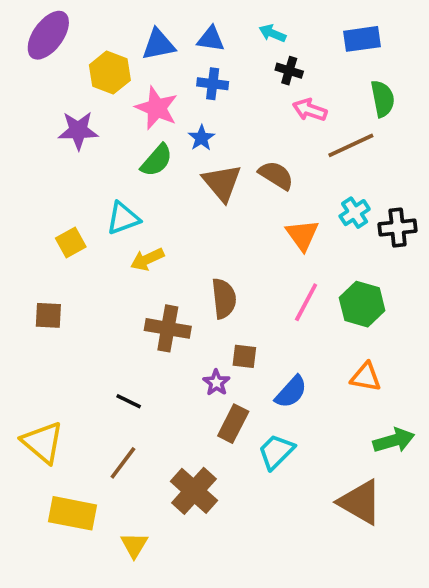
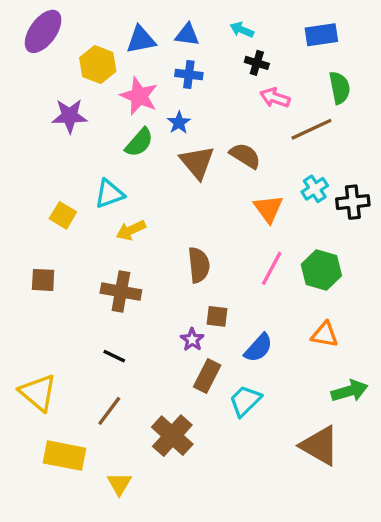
yellow square: (71, 242) -> (63, 215), turned -30
brown cross: (168, 328) -> (121, 292), moved

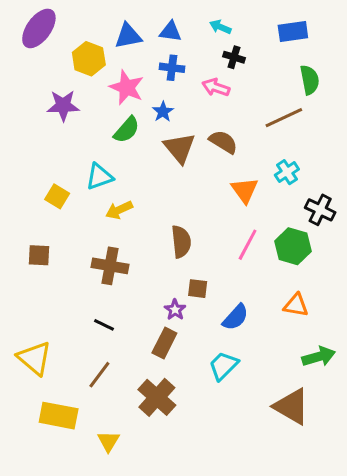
pink arrow: (275, 98) -> (216, 87), moved
black cross: (353, 202) -> (320, 210), moved, turned 32
brown rectangle: (207, 376) -> (164, 343), moved

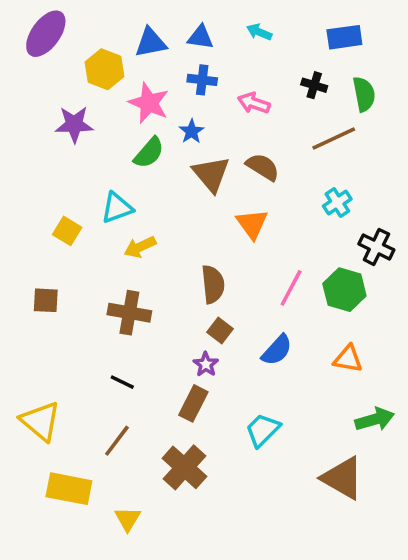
black cross: (234, 57) -> (314, 85), moved
orange triangle: (245, 190) -> (252, 224), moved
brown square: (198, 289) -> (220, 331), moved, turned 30
blue semicircle: (235, 317) -> (277, 350), moved

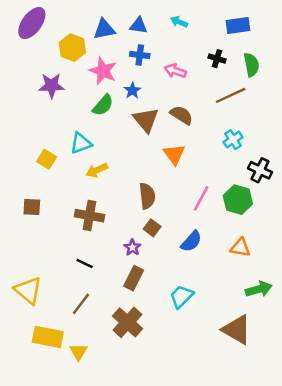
purple star: (206, 364) -> (132, 247), moved
yellow triangle: (128, 519) -> (78, 352), moved

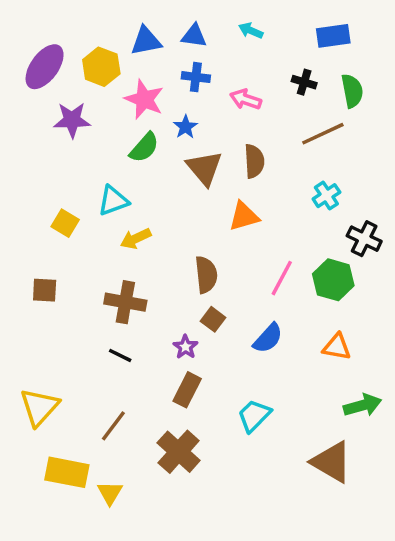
purple ellipse: (32, 23) -> (45, 67), moved
brown semicircle: (181, 115) -> (254, 161), turned 55
orange triangle: (174, 154) -> (244, 216), turned 50
black line: (85, 263) -> (120, 355), moved
yellow triangle: (28, 290) -> (39, 407), turned 32

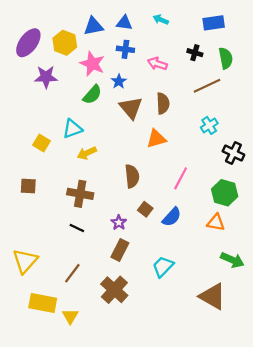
green hexagon: (333, 280) -> (225, 193), moved
brown square: (213, 319) -> (145, 209), moved
green arrow: (362, 405) -> (232, 260), turned 40

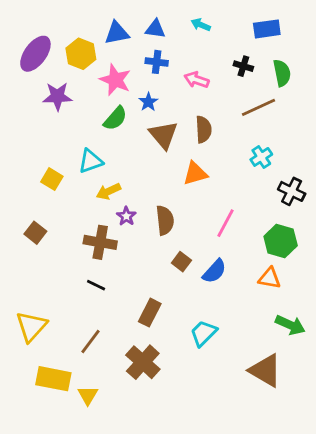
brown square: (28, 186) -> (35, 233), turned 35
purple star: (119, 222) -> (126, 216), moved

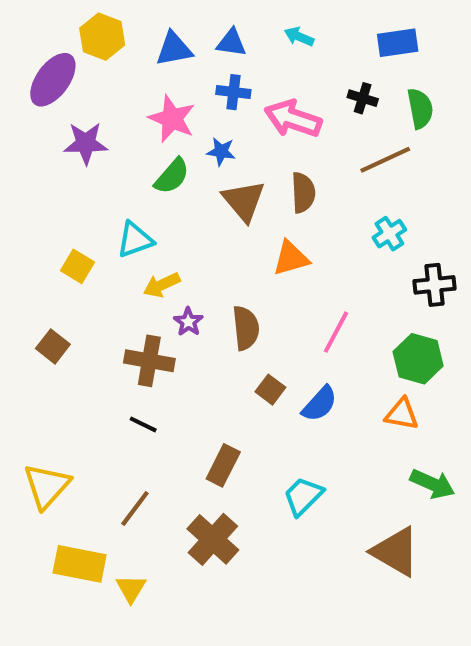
yellow hexagon: (81, 54) -> (102, 37), moved
pink arrow: (197, 80) -> (293, 119), size x1.5
blue star: (148, 102) -> (221, 152), turned -30
black cross: (292, 191) -> (435, 285), turned -32

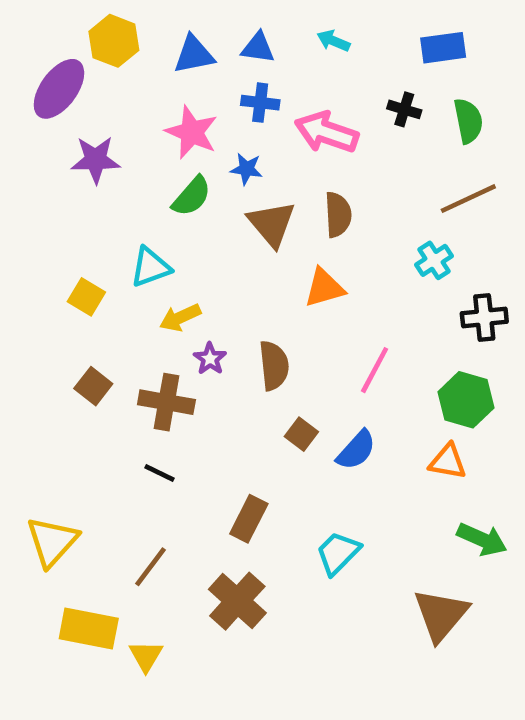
brown line: (385, 160) -> (468, 199), moved
brown square: (53, 346) -> (93, 386), moved
brown triangle: (396, 552) -> (441, 615), turned 40

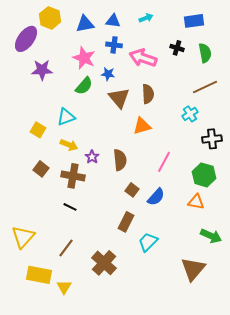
cyan arrow: (333, 41) -> (146, 18), turned 136
yellow arrow: (180, 318) -> (69, 145), moved, turned -132
brown rectangle: (249, 519) -> (126, 222), moved

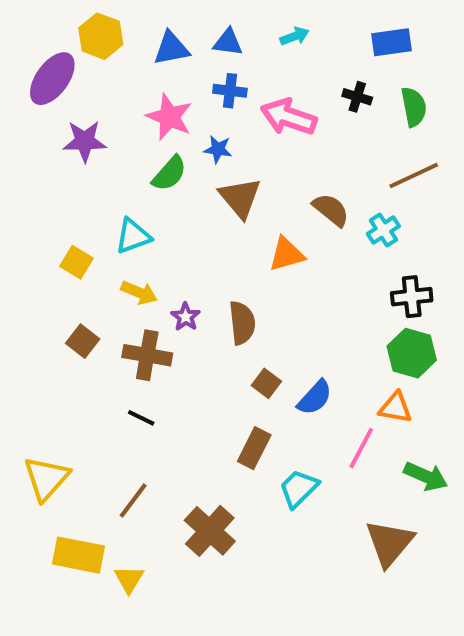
brown semicircle: (148, 94) -> (331, 210), moved, turned -48
black cross: (212, 139) -> (412, 297), moved
pink line: (164, 162) -> (361, 448), moved

